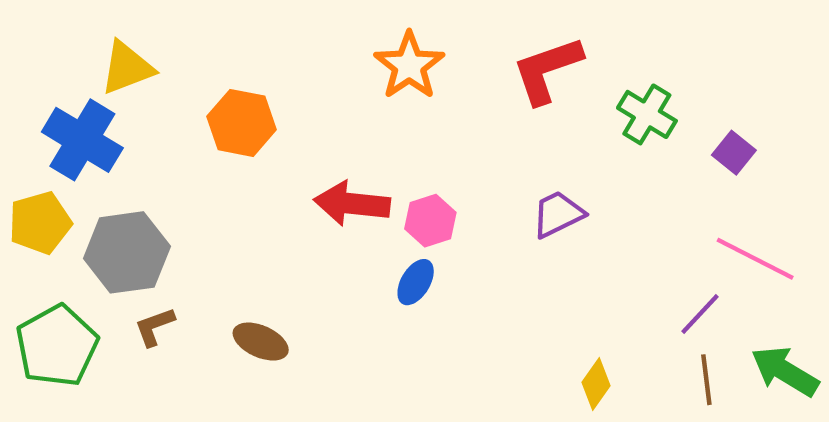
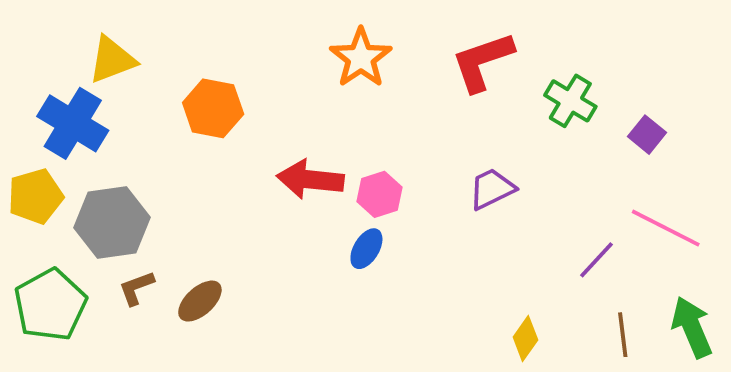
purple line: (700, 314) -> (597, 260), moved
brown ellipse: (261, 342) -> (200, 301), moved, turned -66
green arrow: (785, 371) -> (692, 327), turned 36

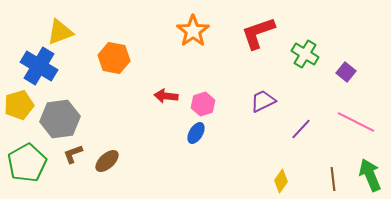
red arrow: (310, 179) -> (166, 96), size x0.7
purple line: (597, 260) -> (301, 129), moved

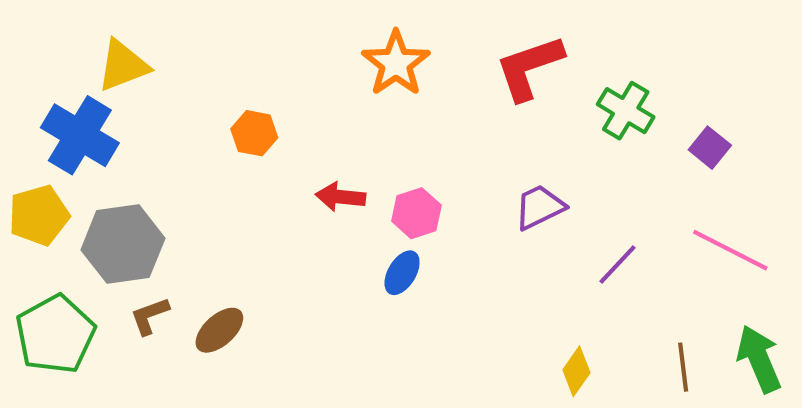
orange hexagon: (114, 58) -> (254, 133), moved, size x0.7

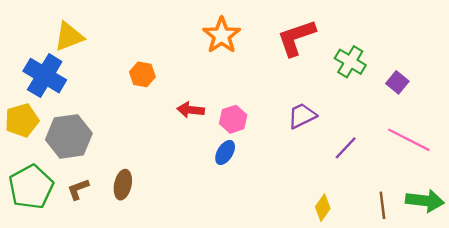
brown L-shape: (150, 316) -> (78, 189), moved
brown ellipse: (219, 330) -> (123, 185), turned -36
green arrow: (759, 359) -> (425, 201), turned 120

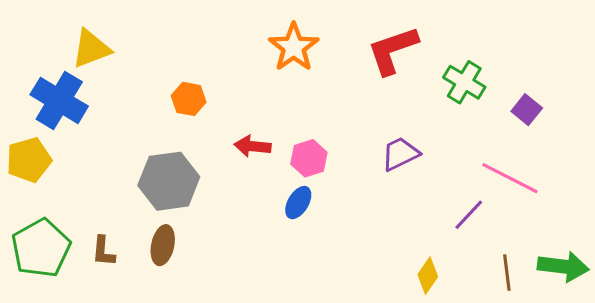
gray hexagon: (69, 136) -> (169, 181), moved
pink line: (409, 140) -> (510, 178), moved
purple line: (346, 148) -> (469, 215), moved
brown L-shape: (78, 189) -> (103, 251), turned -65

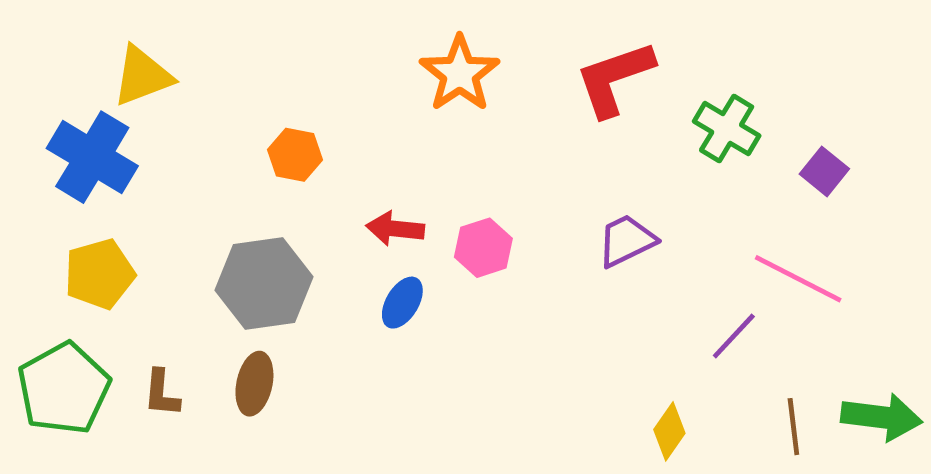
yellow pentagon: (29, 160) -> (99, 274), moved
blue ellipse: (298, 203) -> (402, 303), moved

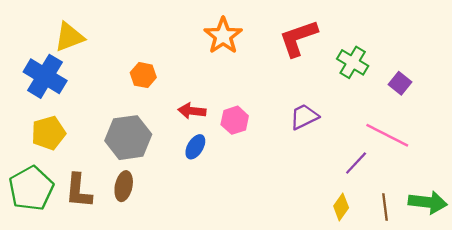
brown L-shape: (161, 393) -> (79, 191), size x1.5
yellow diamond: (669, 431) -> (341, 207), moved

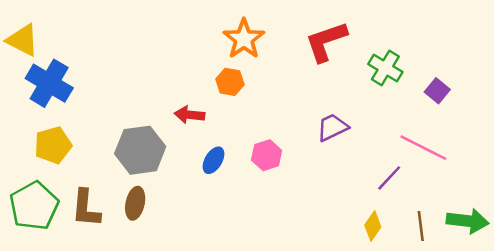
yellow triangle: (69, 37) -> (23, 40), moved, turned 48
orange hexagon: (143, 75) -> (230, 82), moved
red arrow: (192, 111) -> (189, 115), moved
pink hexagon: (235, 120) -> (267, 155), moved

